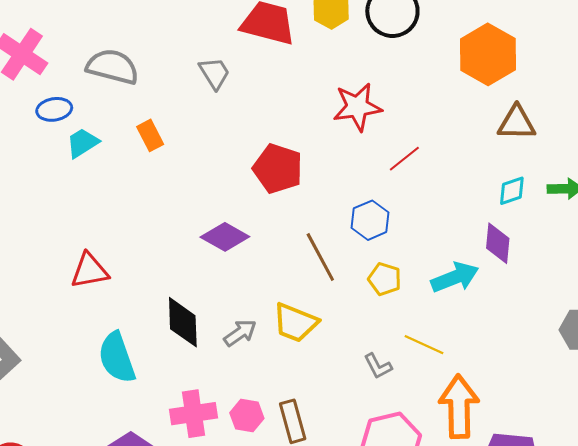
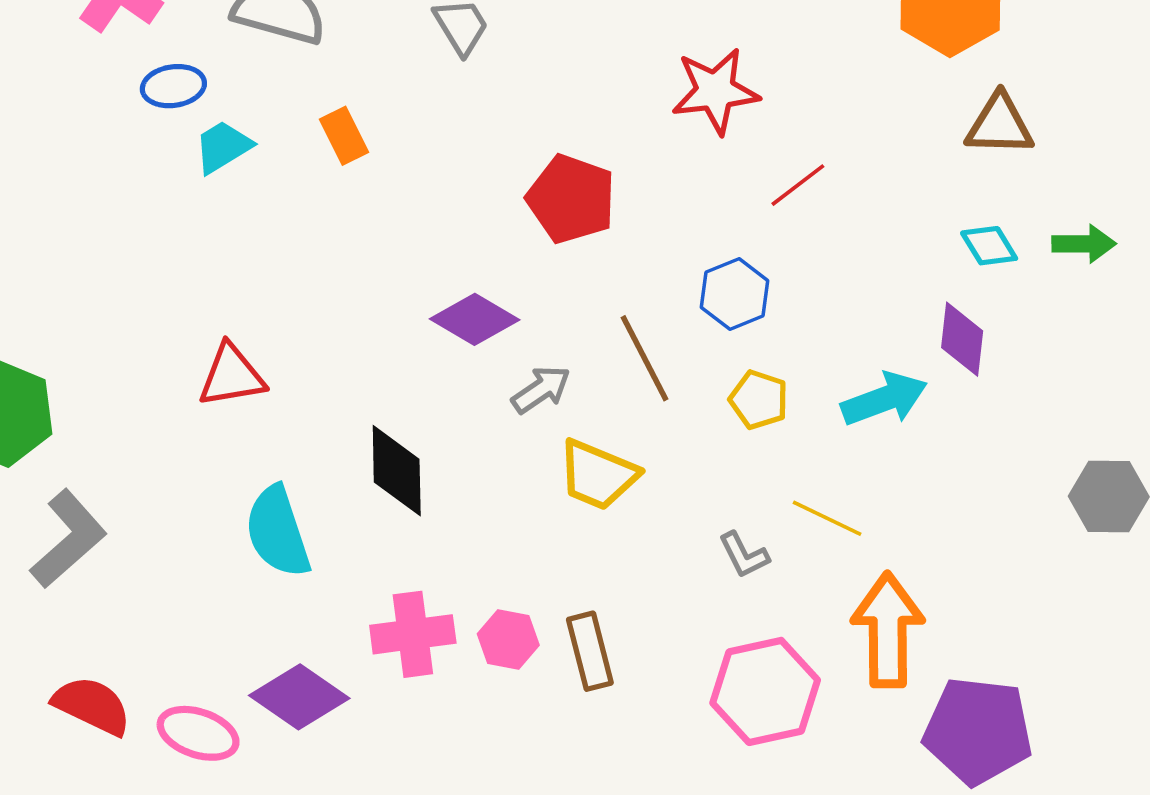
cyan diamond: (512, 191) -> (989, 246), turned 76
gray arrow: (240, 333) -> (541, 390), moved

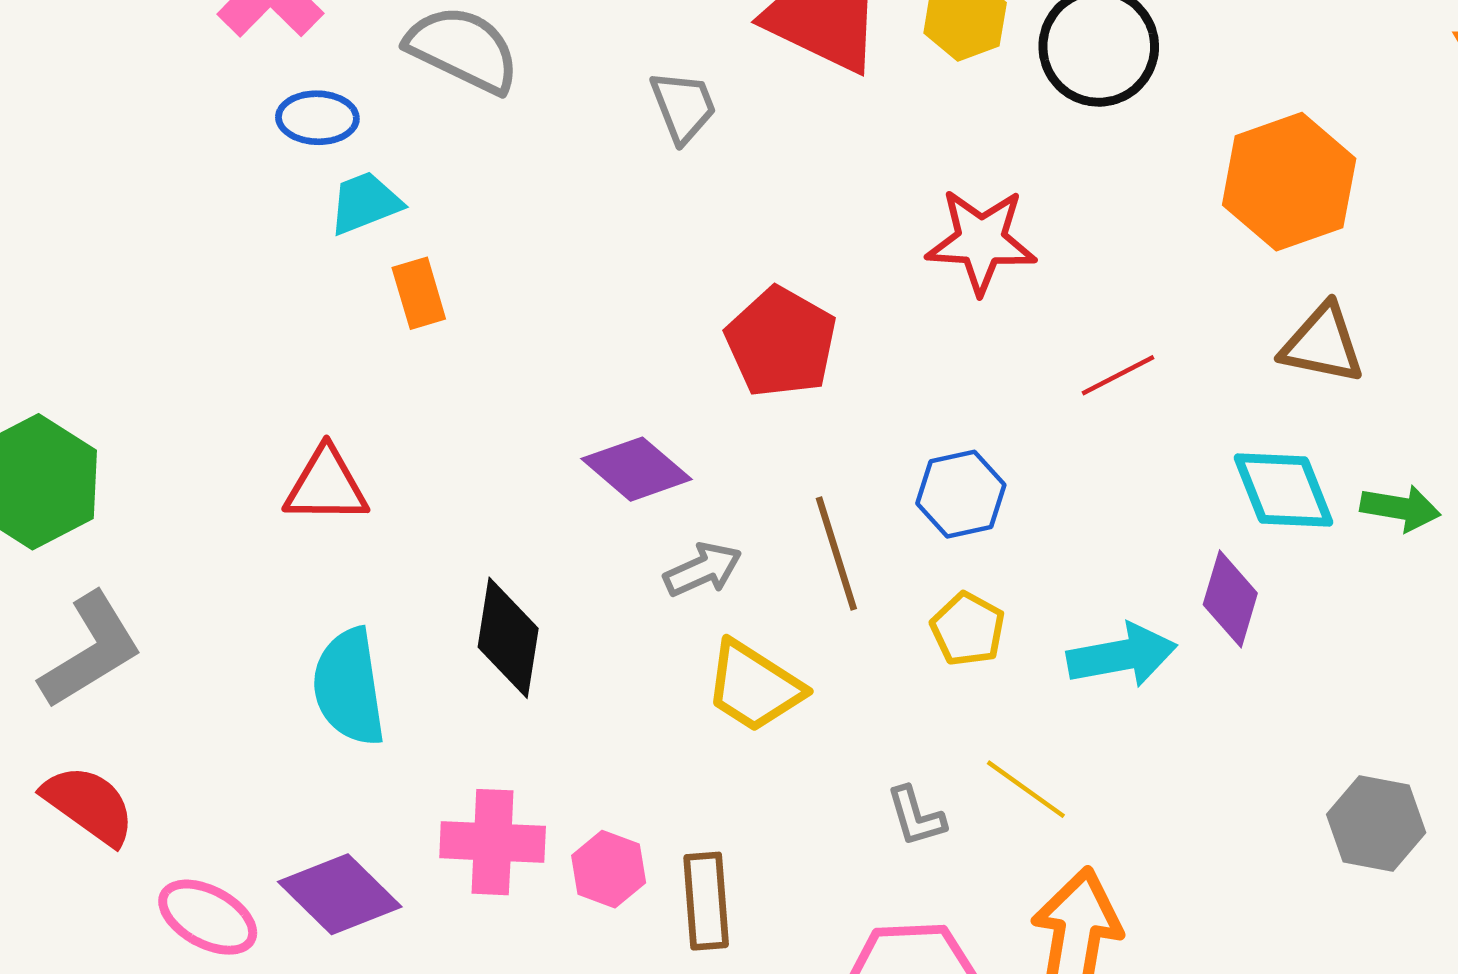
orange rectangle: (344, 136) -> (419, 293), moved
red line: (798, 185) -> (1118, 375), moved
cyan diamond: (989, 246) -> (1284, 490), size x1.5
red semicircle: (92, 706) -> (89, 805), moved

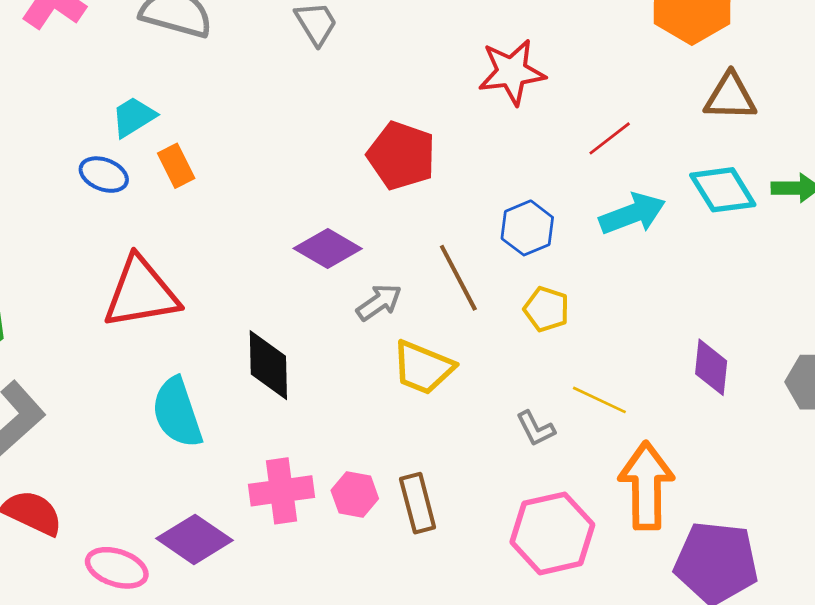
blue ellipse: (317, 118) -> (104, 175), moved, turned 30
red triangle: (326, 486) -> (141, 293), size x1.5
purple diamond: (1230, 599) -> (711, 367), moved
cyan arrow: (1122, 655) -> (632, 214), moved

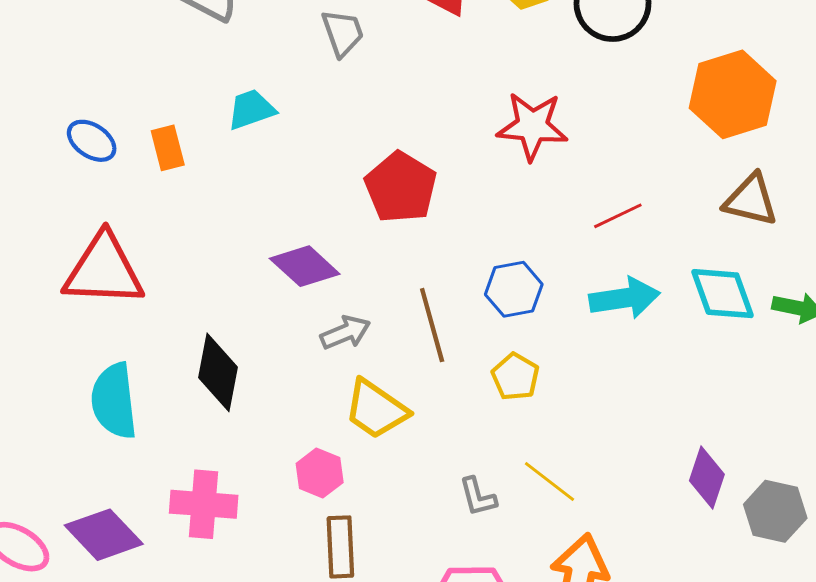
cyan trapezoid: (133, 117) -> (251, 109), moved
purple diamond: (711, 367) -> (707, 478), moved
pink hexagon: (355, 494) -> (320, 473), moved

